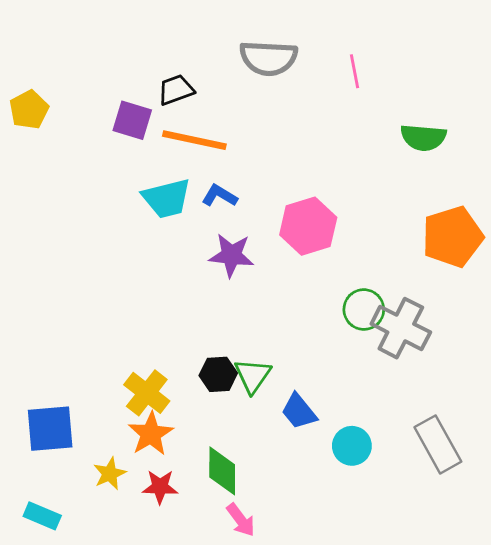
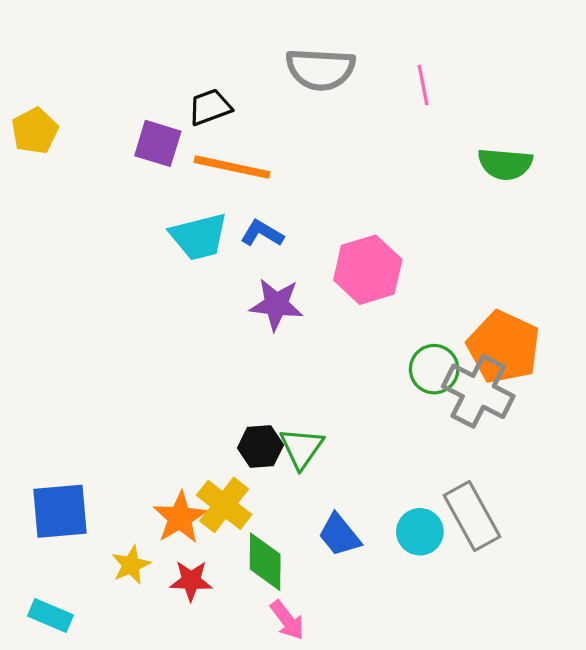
orange pentagon: (452, 237) -> (504, 347), moved, turned -30
yellow cross: (147, 393) -> (224, 505), moved
blue trapezoid: (299, 411) -> (339, 535), moved
gray rectangle: (438, 444) -> (472, 516), moved

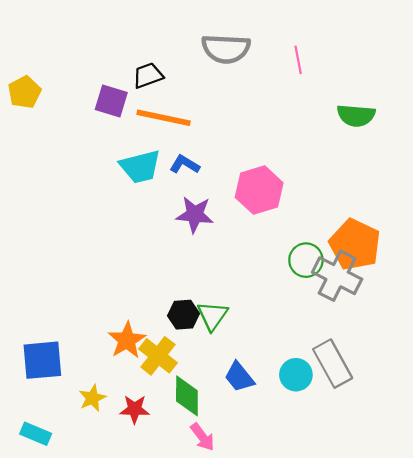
orange star: (180, 518) -> (127, 340), moved

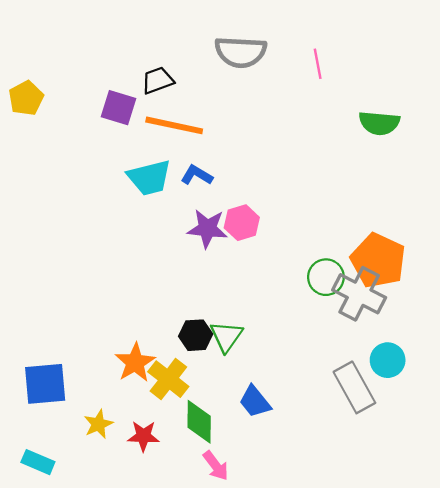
pink hexagon: (259, 190) -> (242, 223), moved, size x0.7
cyan circle: (296, 375) -> (388, 360), moved

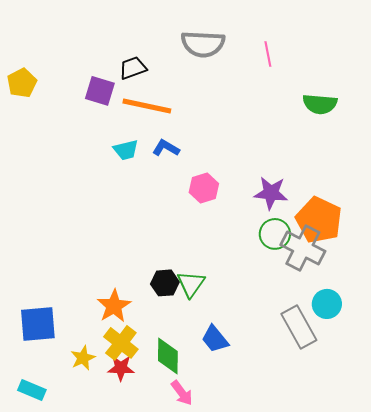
cyan trapezoid: (149, 178) -> (126, 150), size x0.7
purple star: (207, 229) -> (271, 193), moved
yellow cross: (168, 379) -> (121, 343), moved

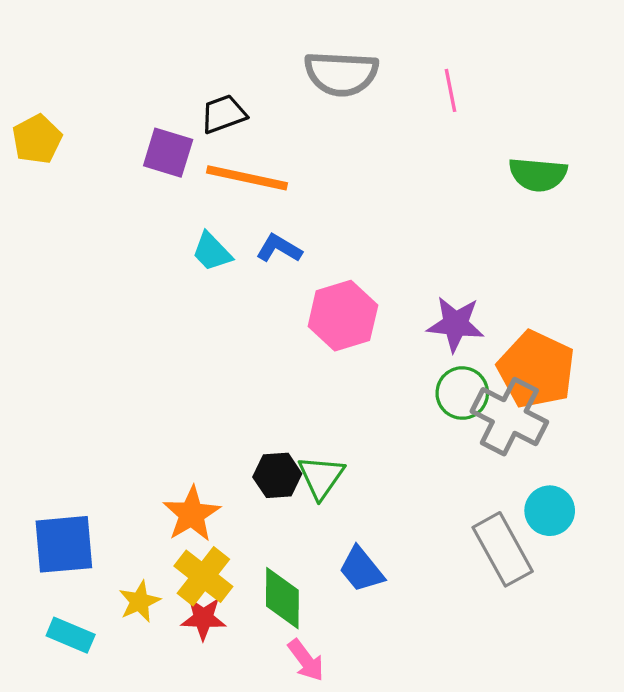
cyan trapezoid: (126, 150) -> (212, 252), turned 60
pink hexagon: (204, 188) -> (343, 316), size x1.4
cyan rectangle: (32, 390) -> (71, 635), moved

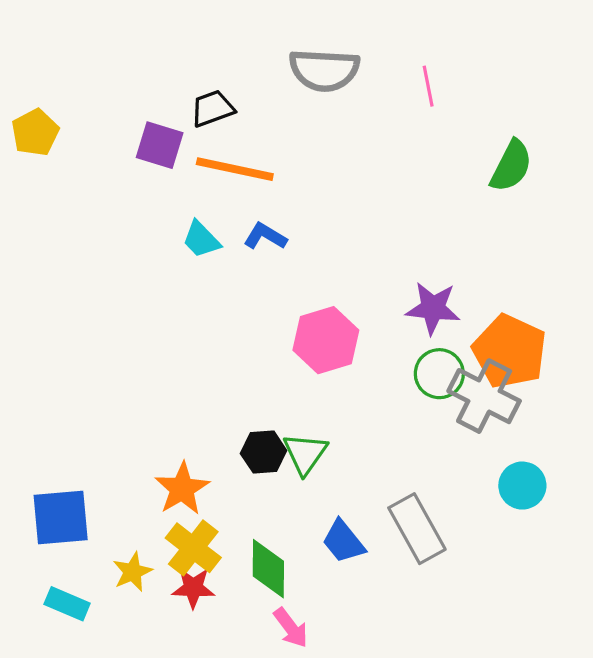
green semicircle: (538, 174) -> (511, 166), turned -68
pink hexagon: (343, 316) -> (326, 340), moved
gray rectangle: (503, 549) -> (417, 529), moved

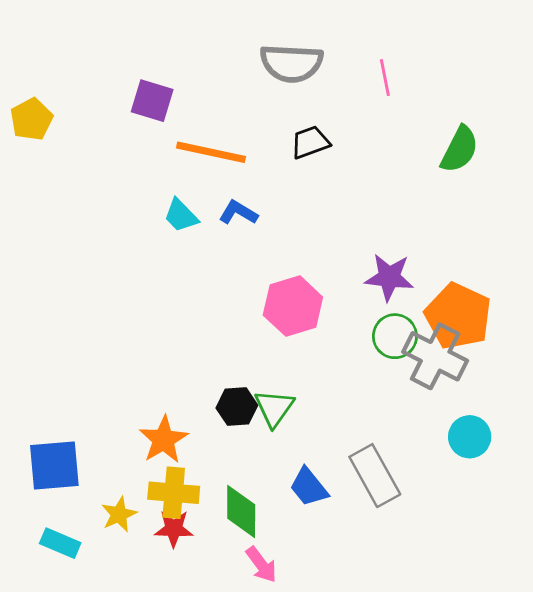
black trapezoid: (212, 108) -> (310, 142), moved
purple square: (160, 145) -> (152, 101), moved
yellow cross: (193, 548) -> (174, 493), turned -33

